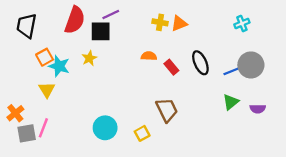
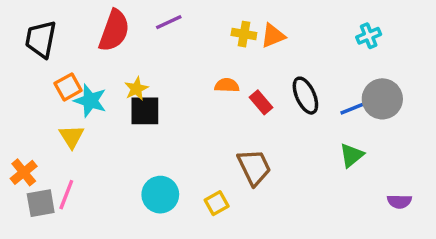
black square: (101, 31) -> (145, 111), moved
purple semicircle: (258, 109) -> (399, 201), moved

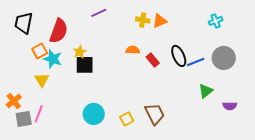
red semicircle: (114, 31) -> (59, 31), moved
blue line: (355, 107) -> (196, 62), moved
brown trapezoid: (254, 167) -> (155, 114), moved
purple semicircle: (399, 201) -> (230, 106), moved

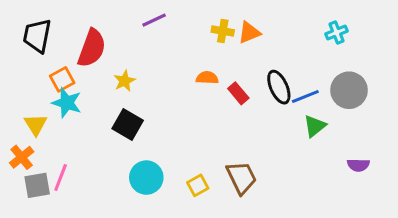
cyan star: (53, 59) -> (67, 103), moved
black square: (85, 65) -> (128, 125), moved, turned 30
yellow triangle: (42, 80) -> (36, 125), moved
green triangle: (206, 91) -> (315, 126), moved

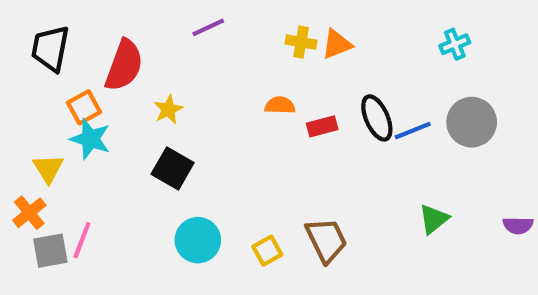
red rectangle: (238, 93) -> (322, 126), turned -65
green triangle: (315, 126) -> (434, 219), moved
purple semicircle: (358, 165) -> (518, 225), moved

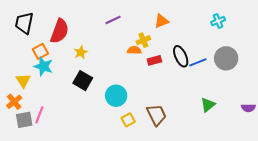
purple line: (208, 27) -> (113, 20), moved
yellow cross: (301, 42) -> (143, 40), moved, turned -32
cyan circle: (198, 240) -> (116, 96), moved

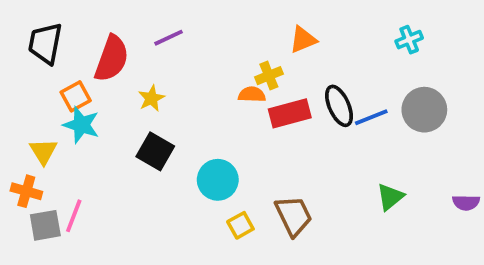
purple line: (113, 20) -> (168, 38), moved
red rectangle: (154, 60) -> (290, 113), size x1.5
orange cross: (14, 102) -> (26, 191), turned -35

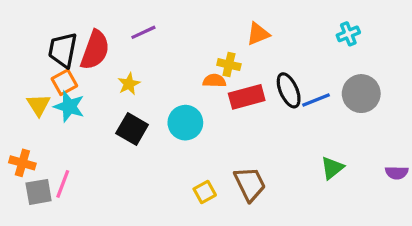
black trapezoid: (45, 43) -> (63, 50), moved
yellow cross: (269, 76) -> (229, 65), turned 35
yellow triangle: (43, 151) -> (39, 105), moved
cyan circle: (218, 180) -> (185, 123), moved

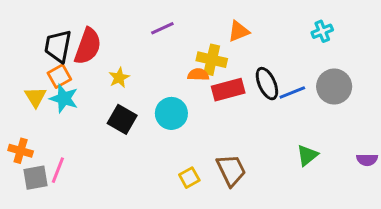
purple line: (143, 32) -> (162, 28), moved
yellow cross: (229, 65) -> (212, 60), size x1.4

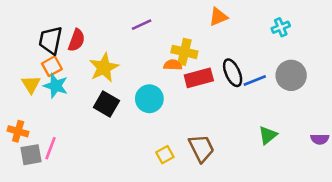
orange triangle: (239, 31) -> (218, 17), moved
red semicircle: (88, 46) -> (77, 40), size x0.7
yellow star: (119, 78) -> (104, 68), size x1.6

